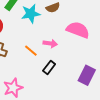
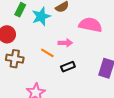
black rectangle: (49, 68) -> (68, 67), turned 40

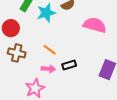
pink arrow: (65, 43) -> (48, 69), moved

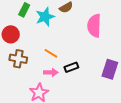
pink semicircle: (95, 25) -> (94, 26), turned -100

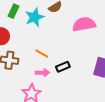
pink semicircle: (94, 26) -> (84, 24), turned 80

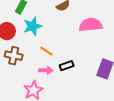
cyan star: (35, 17) -> (33, 26), moved

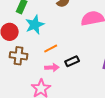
orange line: (46, 51) -> (51, 48), turned -56

